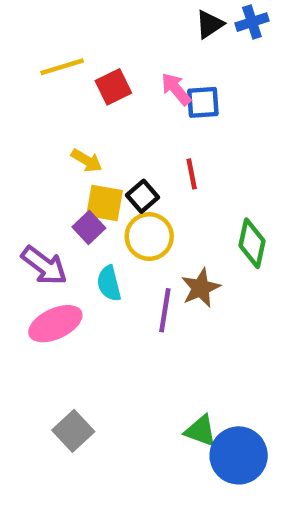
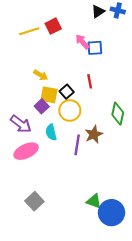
blue cross: (252, 22) -> (118, 10), turned 32
red square: (113, 87) -> (53, 26), moved

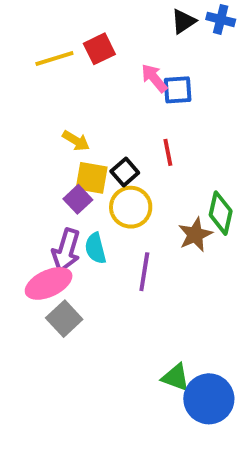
purple arrow: (21, 124) -> (66, 250), moved, turned 70
brown star: (94, 134) -> (195, 235), moved
gray square: (34, 201) -> (64, 319), moved

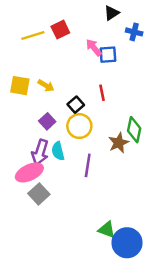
blue cross: (221, 19) -> (134, 32), moved
yellow square: (92, 178) -> (20, 86), moved

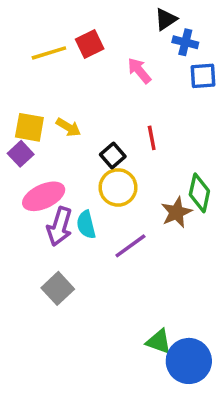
blue cross: (134, 32) -> (185, 42), moved
blue square: (108, 55) -> (203, 76), moved
purple square: (47, 121) -> (21, 154), moved
purple line: (88, 165) -> (130, 246), turned 45
pink ellipse: (29, 172) -> (44, 196), moved

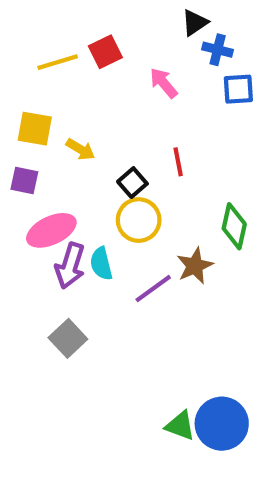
yellow square: (29, 127) -> (35, 129), moved
purple square: (21, 154) -> (24, 181), turned -35
brown star: (176, 212) -> (195, 266), moved
green triangle: (159, 342) -> (180, 426), moved

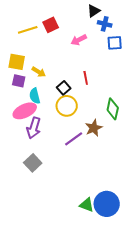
pink arrow: (164, 83) -> (79, 40), turned -77
purple square: (24, 181) -> (19, 81), moved
cyan semicircle: (101, 264) -> (35, 96), moved

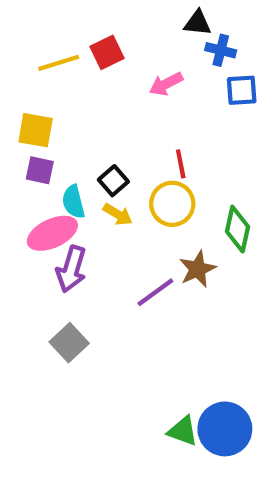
black triangle: (94, 11) -> (198, 23), turned 40
yellow arrow: (39, 72) -> (118, 214), moved
black square: (64, 88) -> (113, 181), moved
yellow circle: (67, 106) -> (172, 204), moved

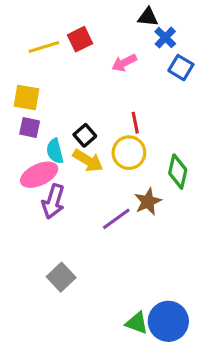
blue cross: (221, 50) -> (165, 38), turned 30
blue square: (242, 90) -> (181, 68), turned 35
yellow arrow: (118, 214) -> (88, 161), size x1.4
gray square: (69, 343) -> (61, 277), moved

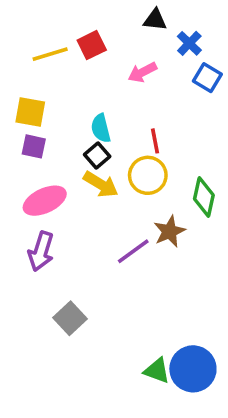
black triangle: (148, 17) -> (155, 20), moved
cyan semicircle: (55, 151) -> (101, 128), moved
purple arrow: (53, 202) -> (41, 251), moved

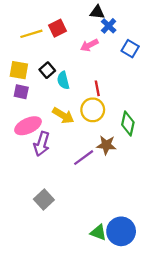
blue cross: (189, 43) -> (109, 26), moved
black square: (97, 155) -> (47, 70), moved
brown star: (169, 231) -> (106, 145), turned 30
purple arrow: (41, 251) -> (42, 144), moved

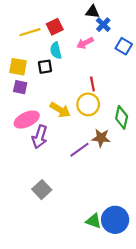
black square: (47, 70) -> (45, 67), turned 32
cyan semicircle: (63, 80) -> (56, 51), moved

